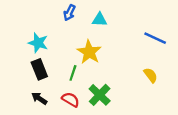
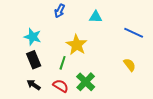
cyan triangle: (100, 20) -> (96, 17), moved

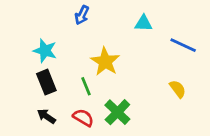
cyan triangle: (96, 17) -> (143, 23), moved
green line: (63, 63) -> (86, 86), turned -40

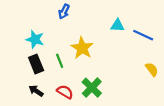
cyan triangle: (143, 23) -> (117, 25), moved
green line: (86, 86) -> (60, 61), moved
yellow semicircle: (178, 89) -> (152, 69), moved

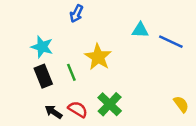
yellow semicircle: (152, 69) -> (181, 104), moved
black arrow: (36, 91) -> (53, 112), moved

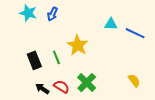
blue arrow: (76, 14) -> (52, 14), moved
cyan star: (42, 47) -> (28, 13), moved
yellow semicircle: (181, 104) -> (134, 81), moved

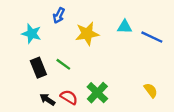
cyan star: (28, 13) -> (32, 34), moved
yellow star: (78, 45) -> (87, 34), moved, turned 30
green line: (56, 57) -> (63, 64), turned -32

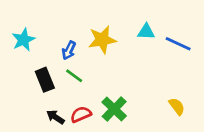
blue arrow: (59, 15) -> (69, 50), moved
cyan star: (32, 34) -> (23, 40), moved, turned 30
red semicircle: (69, 97) -> (81, 114), turned -54

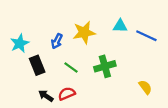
cyan star: (23, 40) -> (20, 43), moved
green line: (74, 76) -> (71, 67), moved
green cross: (114, 109) -> (105, 66), moved, turned 30

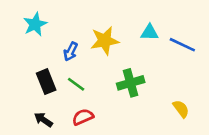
cyan star: (20, 43) -> (35, 24), moved
green line: (71, 67) -> (76, 84), moved
black arrow: (46, 96) -> (43, 120), moved

